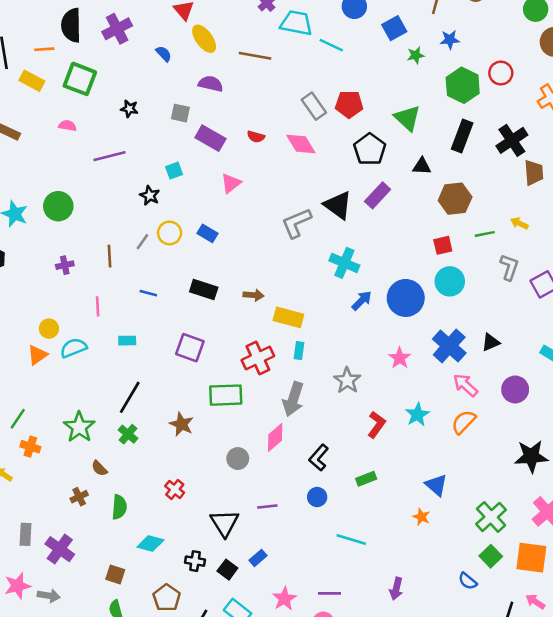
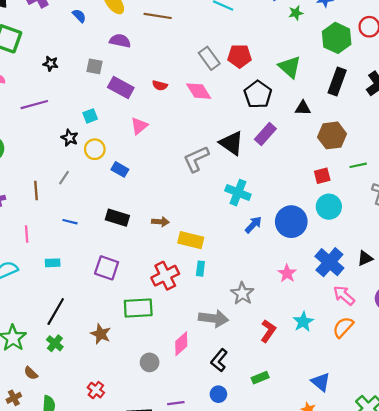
yellow circle: (170, 233) -> (95, 149), moved
gray arrow: (293, 399) -> (213, 318), moved, turned -100

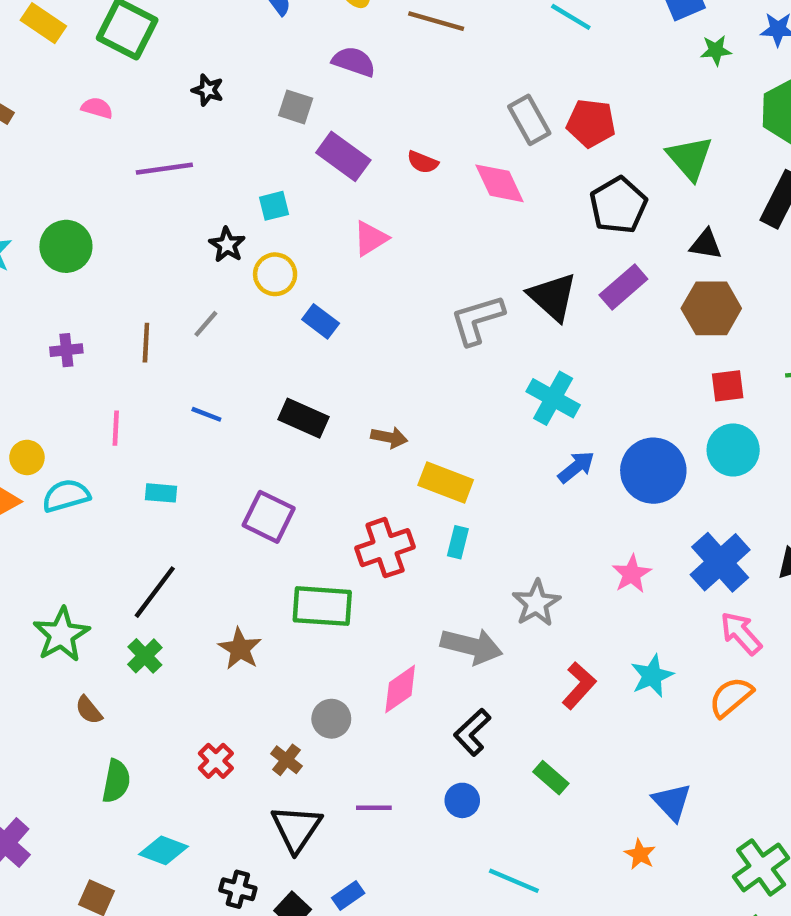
brown hexagon: (332, 135) -> (711, 308), moved
green rectangle: (260, 378) -> (551, 778), turned 56
brown cross: (14, 398) -> (286, 760), moved, turned -32

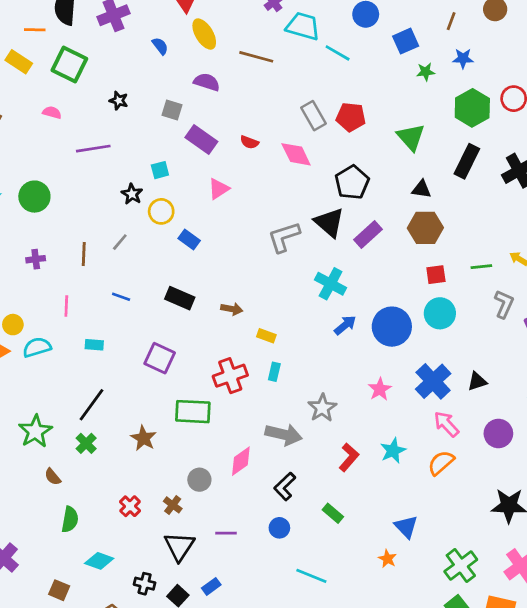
black pentagon: (618, 205) -> (352, 182), moved
purple rectangle: (623, 287) -> (368, 234), moved
yellow rectangle: (446, 482) -> (266, 336), size x0.6

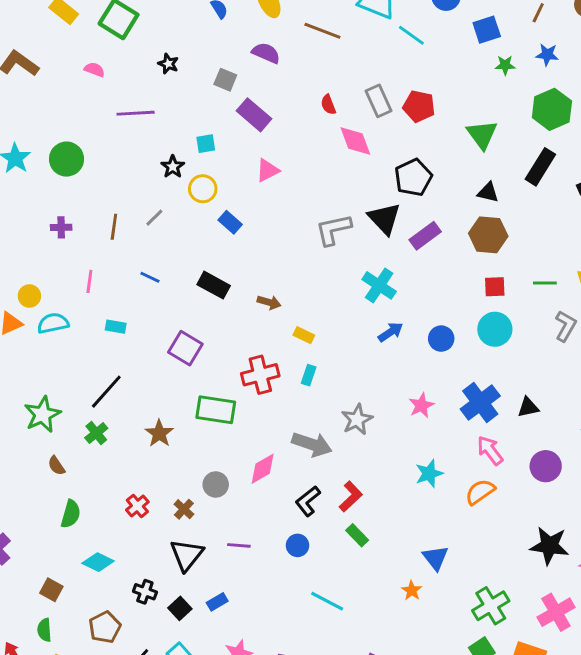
red semicircle: (249, 142) -> (328, 105), moved, turned 42
blue circle: (392, 327) -> (441, 339), size x0.6
red L-shape: (349, 457) -> (351, 497), moved

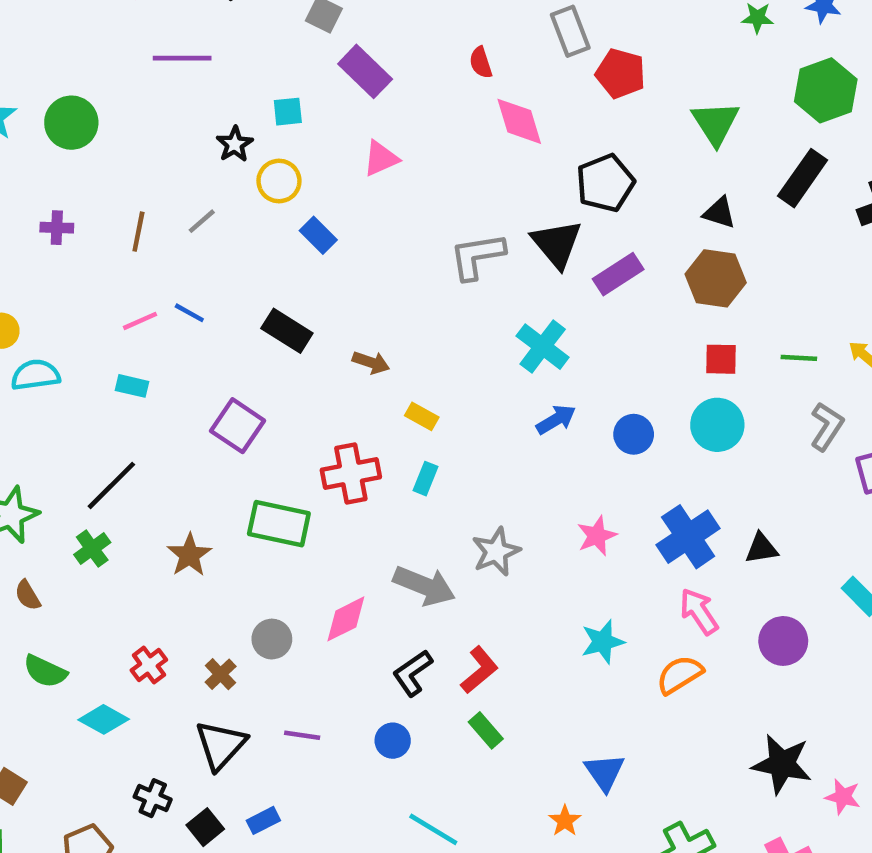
gray rectangle: (378, 101) -> (570, 31), moved
pink line: (89, 281) -> (140, 321), moved, turned 55
green semicircle: (71, 514) -> (45, 671), turned 96
cyan diamond: (98, 562) -> (104, 719), moved

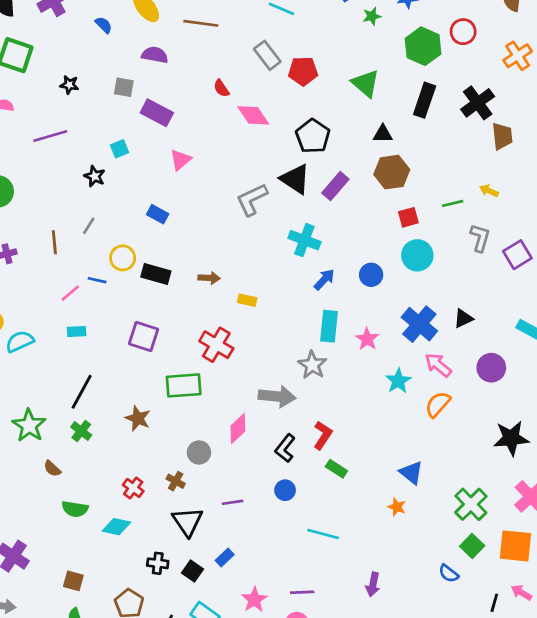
yellow circle: (279, 181) -> (123, 258), moved
red cross: (351, 473) -> (216, 345), turned -32
cyan rectangle: (425, 479) -> (329, 326), moved, size x1.6
cyan star: (603, 642) -> (398, 381), moved

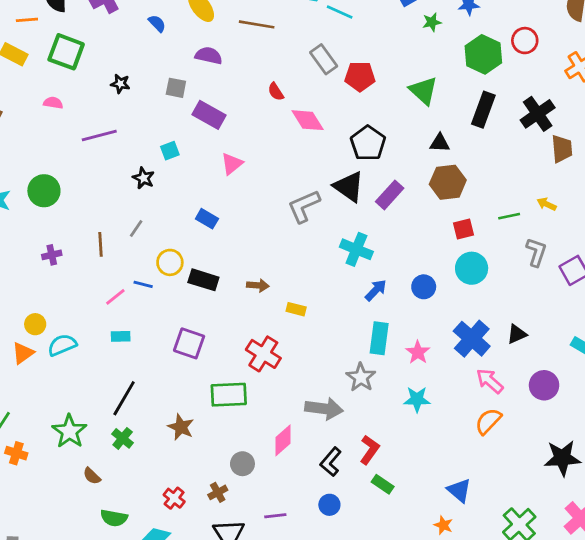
cyan star: (398, 381) -> (417, 399), moved, turned 30
brown cross: (176, 481) -> (218, 492), turned 30

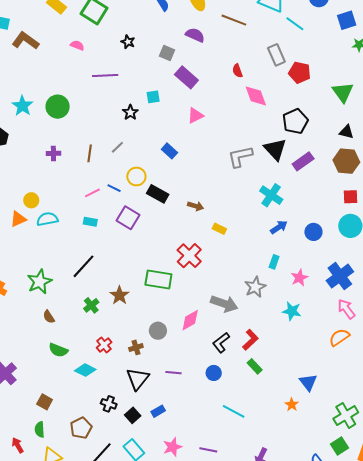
cyan rectangle: (379, 338) -> (274, 262), size x0.6
purple square: (189, 343) -> (128, 218), moved
green cross: (123, 438) -> (91, 305), moved

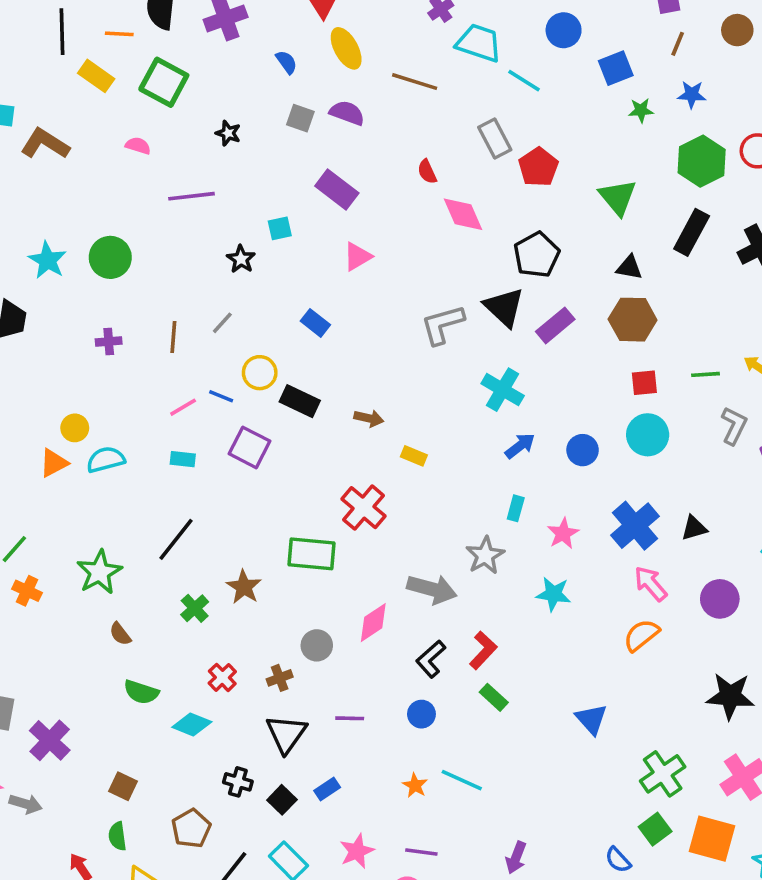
gray square: (167, 53) -> (300, 118), moved
red pentagon: (300, 73) -> (538, 167), turned 30
orange star: (292, 405) -> (415, 785), moved

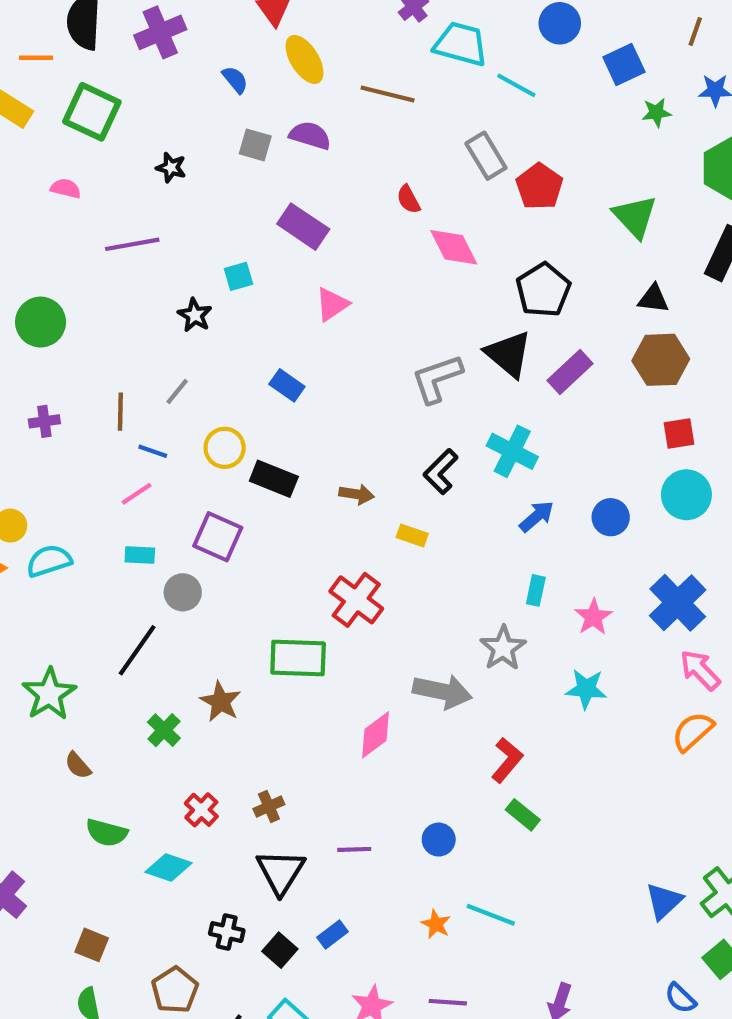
blue line: (221, 396) -> (153, 451), moved
gray circle: (317, 645) -> (183, 592), moved
black L-shape: (431, 659) -> (441, 472), moved
blue triangle: (591, 719) -> (664, 901), moved, turned 32

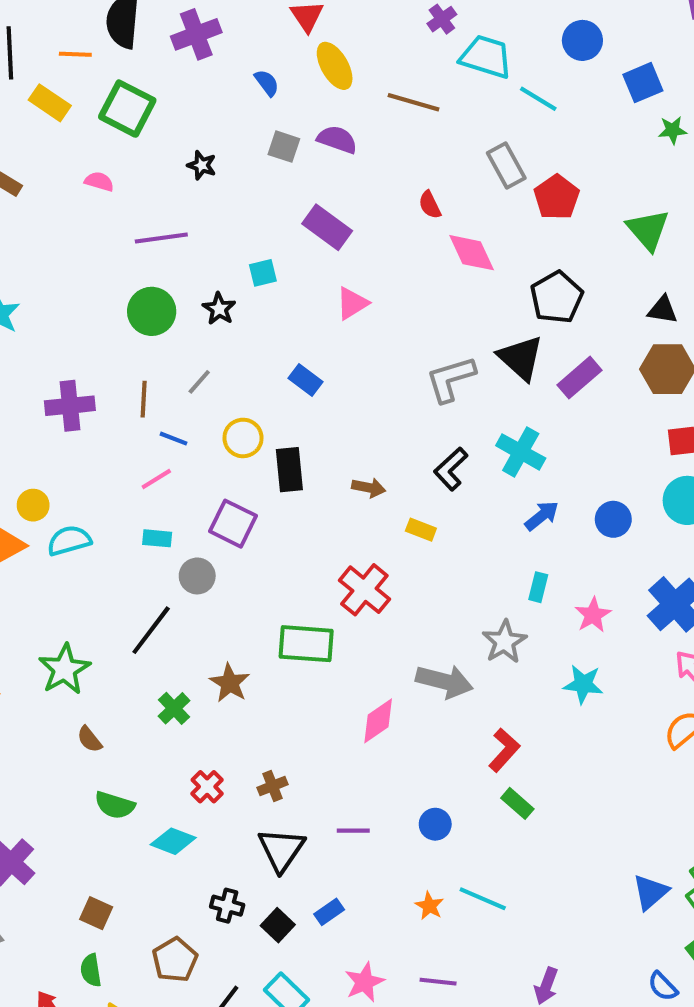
green circle: (41, 322) -> (152, 311), moved
purple cross: (44, 421) -> (70, 406), size x1.6
black rectangle: (274, 479) -> (289, 470), turned 60

